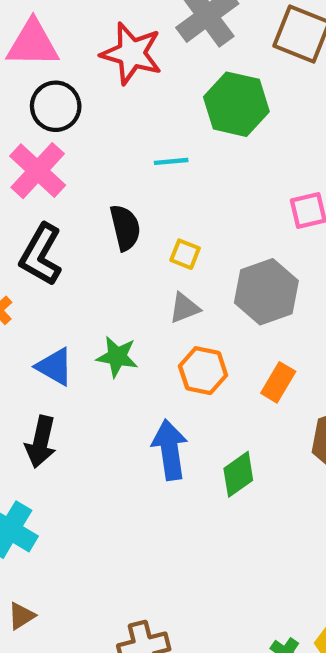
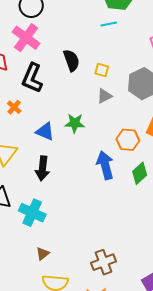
cyan line: (171, 161) -> (109, 24), moved
orange hexagon: (203, 371) -> (128, 140), moved

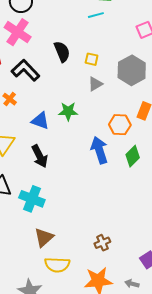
black L-shape: (32, 78) -> (25, 70), turned 116
black arrow: (42, 168) -> (40, 156), turned -30
brown triangle: (43, 254) -> (44, 237), size x1.5
brown cross: (103, 262) -> (102, 243), size x0.7

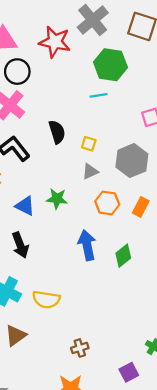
orange hexagon: (120, 125) -> (107, 203), moved
yellow semicircle: (57, 265) -> (46, 299), moved

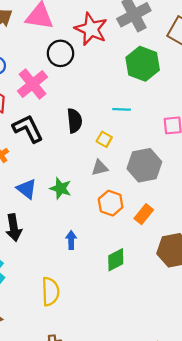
black circle: (17, 72) -> (60, 53), moved
cyan line: (99, 95) -> (122, 109), moved
blue arrow: (87, 245) -> (71, 240), moved, size x0.6
yellow semicircle: (46, 299) -> (50, 292), moved, turned -112

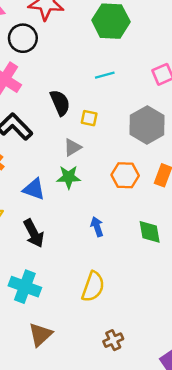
yellow square: (104, 139) -> (89, 118), moved
gray triangle: (100, 168) -> (73, 147), moved
green diamond: (116, 260) -> (150, 232), turned -55
yellow semicircle: (50, 292) -> (93, 287), turned 40

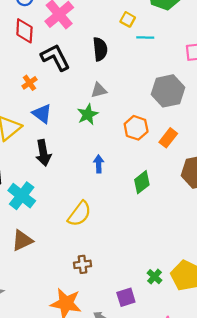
yellow square: (89, 118) -> (128, 19), moved
green star: (69, 177) -> (88, 114), turned 30
blue triangle: (34, 189) -> (42, 114), moved
green diamond: (150, 232) -> (142, 182), turned 45

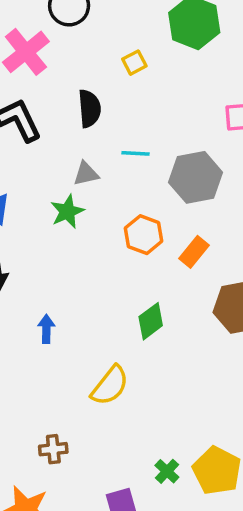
yellow square: (128, 19) -> (134, 63), turned 32
cyan line: (145, 38) -> (135, 153), moved
blue arrow: (99, 164) -> (46, 329), moved
yellow semicircle: (79, 214) -> (110, 386), moved

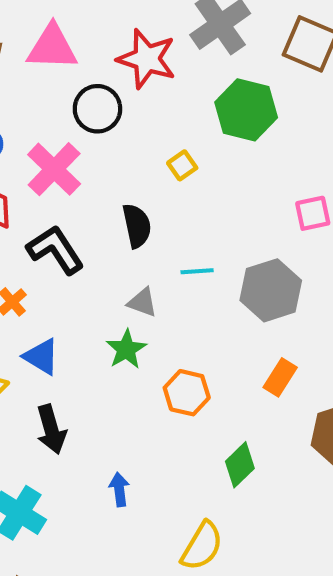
gray triangle: (86, 174) -> (142, 302), turned 40
orange hexagon: (144, 235) -> (187, 393), moved

